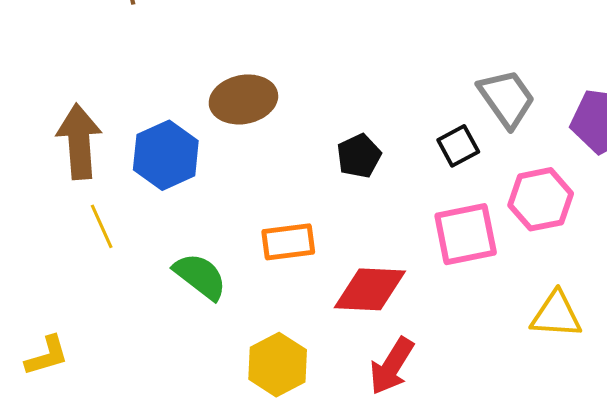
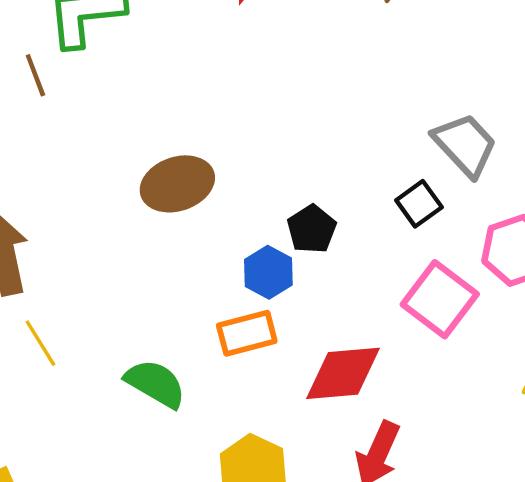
blue hexagon: (166, 155) -> (268, 272), moved, size x0.7
pink square: (466, 234) -> (440, 299), turned -34

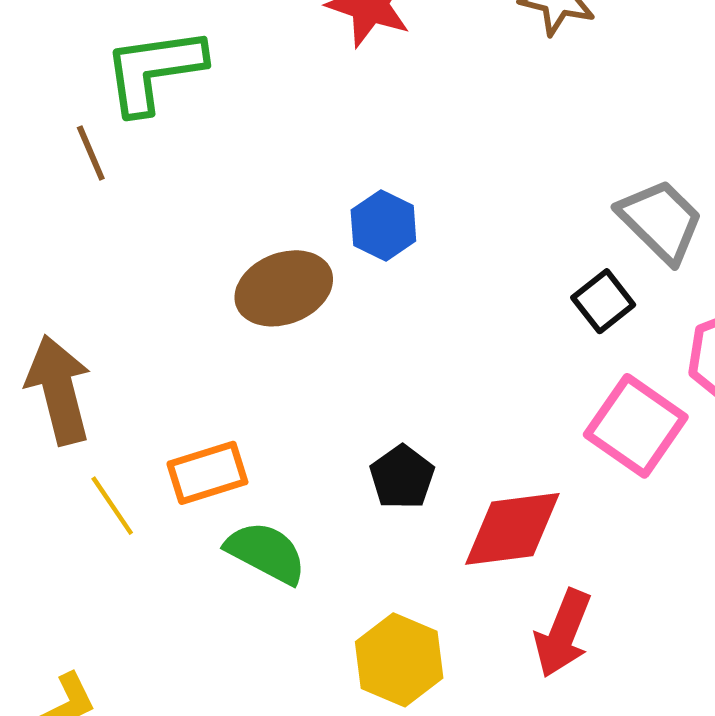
black pentagon: (312, 229) -> (402, 477), moved
blue hexagon: (268, 272) -> (383, 226), moved
orange rectangle: (247, 333) -> (207, 473), moved

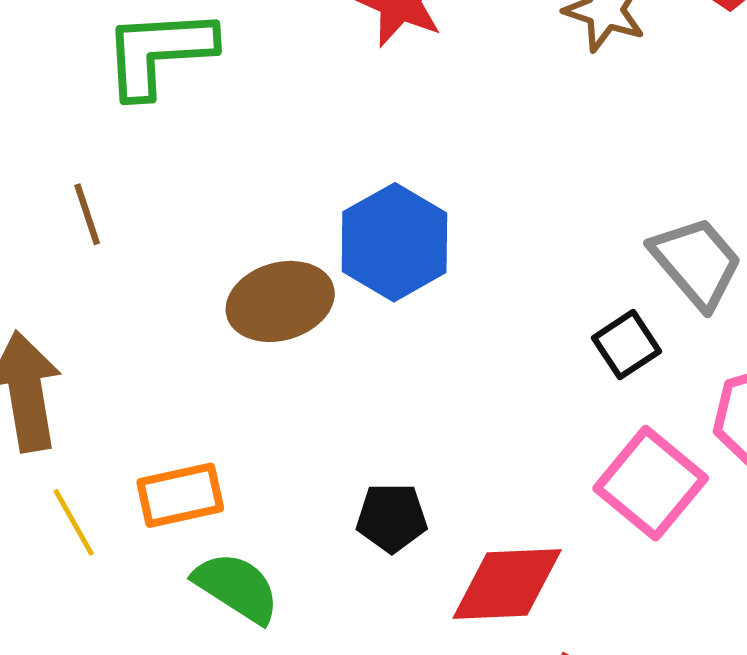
brown line: (91, 153) -> (87, 214), moved
blue hexagon: (383, 226) -> (394, 242), size x1.5
black pentagon: (402, 477) -> (392, 518), turned 30

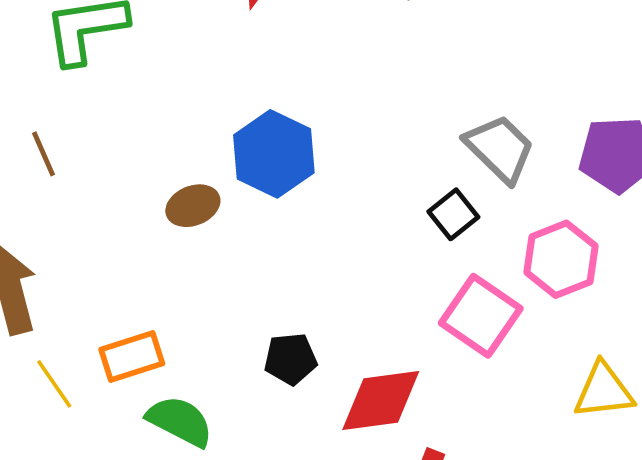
brown ellipse: (280, 301) -> (193, 206), size x0.7

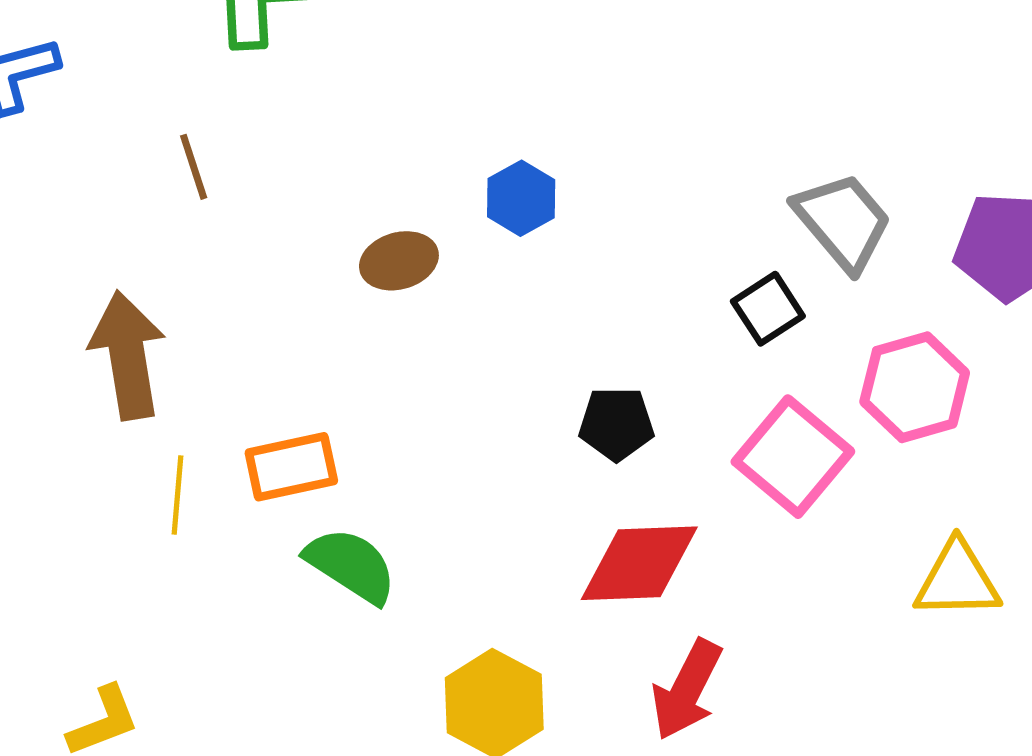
blue hexagon: (274, 154) -> (521, 198), size x0.6
black pentagon: (290, 359) -> (616, 424), moved
yellow line: (54, 384) -> (178, 495), turned 34

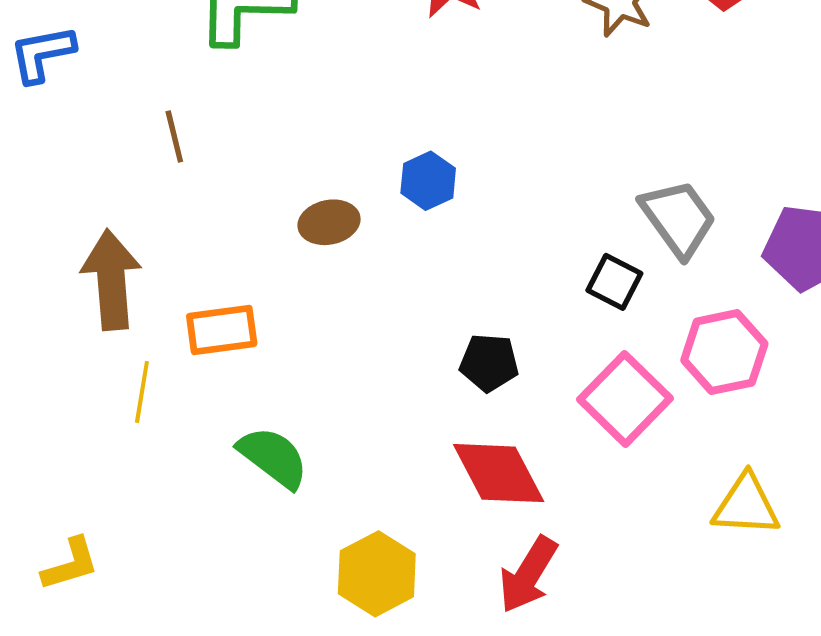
black square: (768, 309) -> (614, 282), turned -34
orange rectangle: (291, 467) -> (222, 330), moved
red diamond: (639, 563) -> (499, 473), turned 60

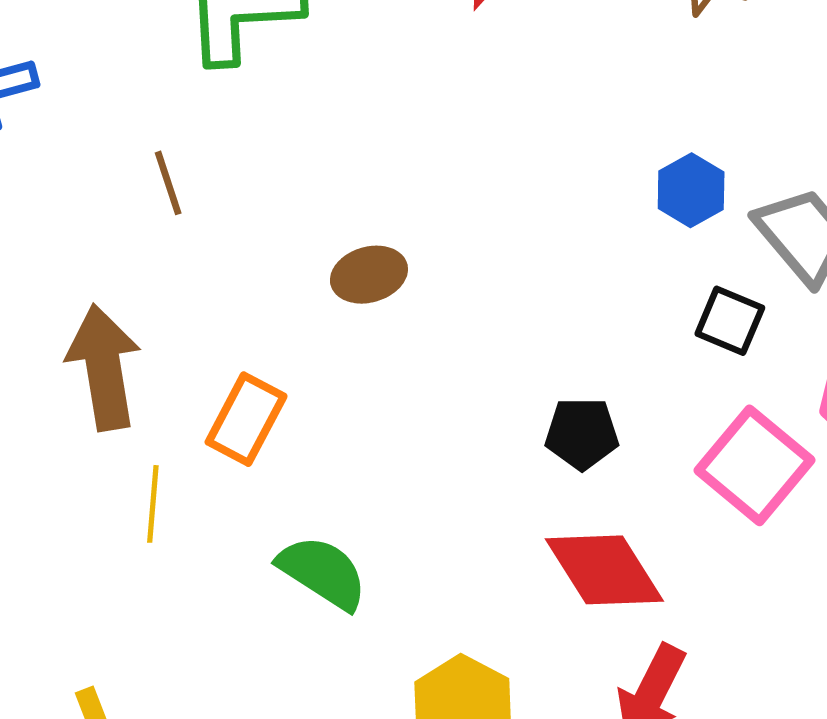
blue hexagon: (428, 181) -> (691, 190), moved
orange rectangle: (222, 330) -> (246, 419), turned -50

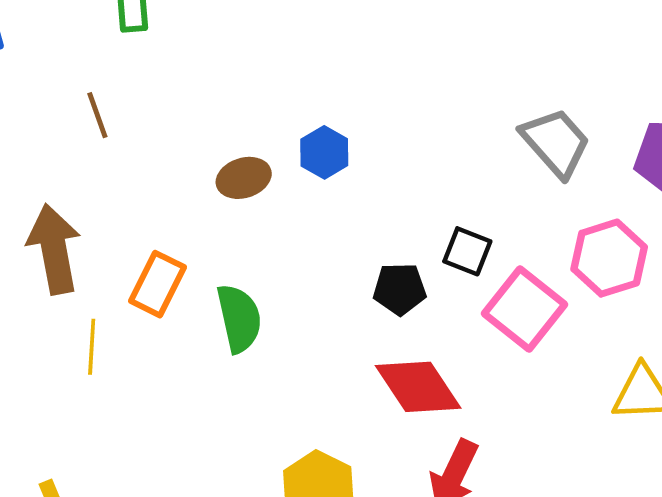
blue hexagon: (691, 190) -> (324, 152), moved
black square: (730, 321) -> (467, 251), moved
green semicircle: (323, 572) -> (239, 318), moved, turned 46

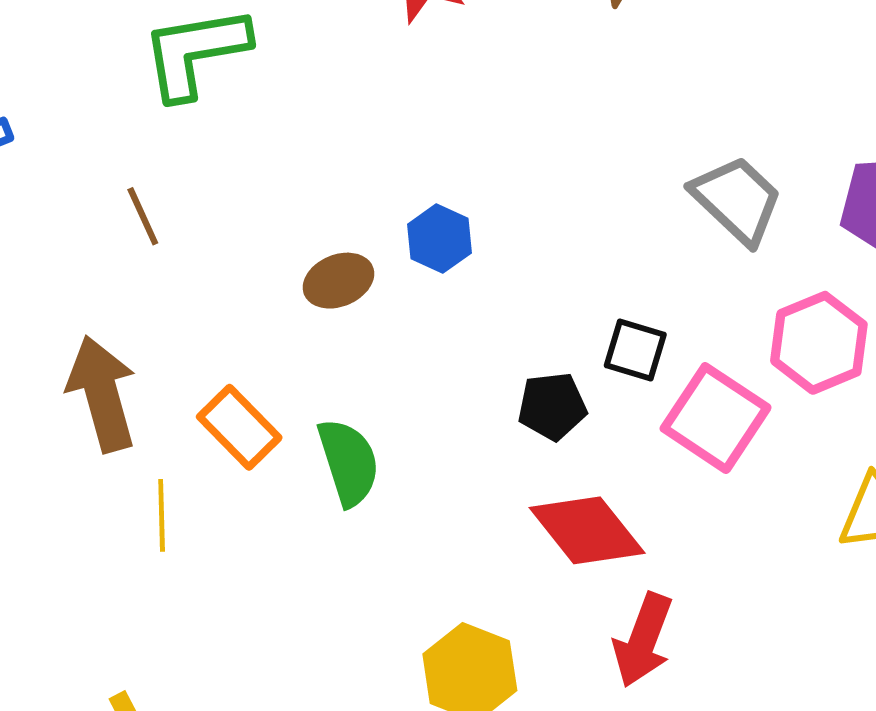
orange rectangle: (157, 284) -> (239, 427), turned -66

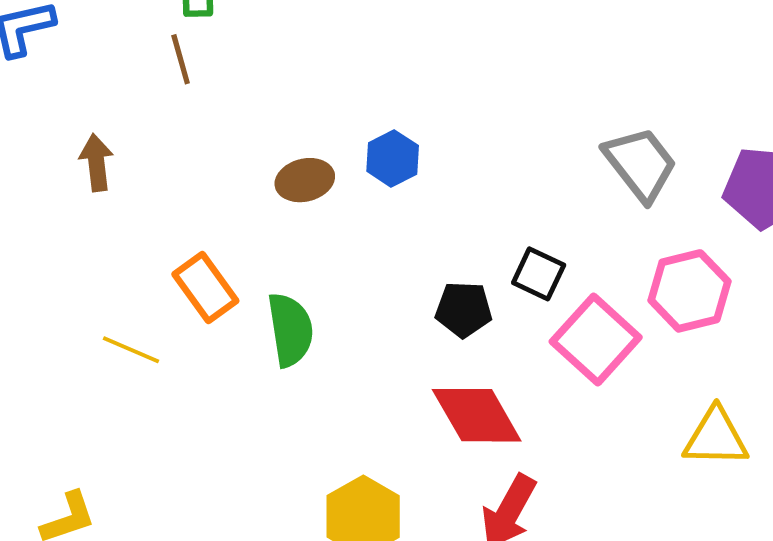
brown line: (143, 216) -> (181, 59), moved
brown arrow: (102, 394) -> (96, 163), moved, size x0.6
yellow line: (162, 515) -> (131, 350), turned -74

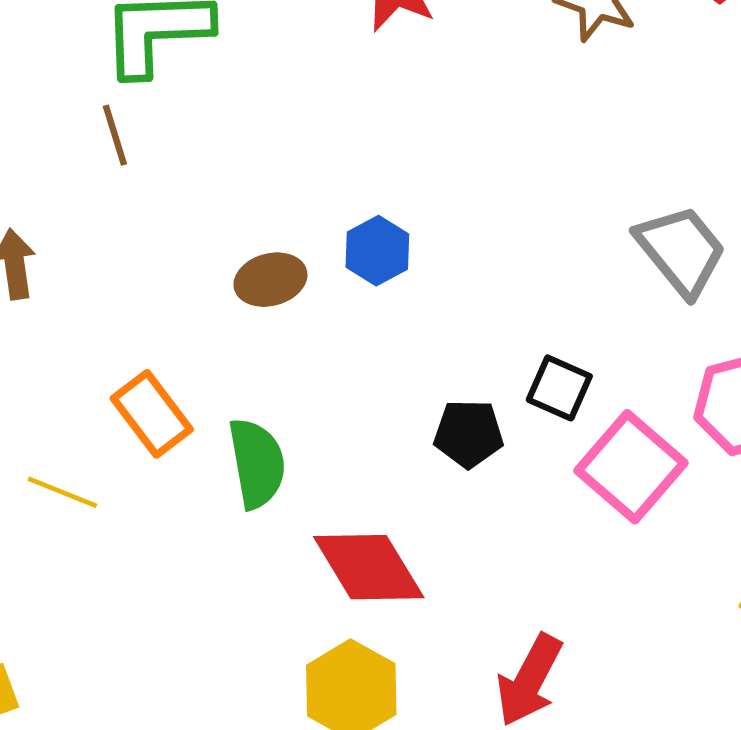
red diamond: (477, 415) -> (369, 567), moved

